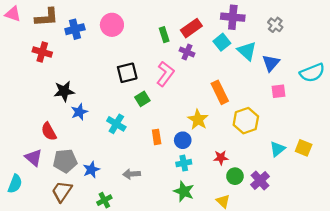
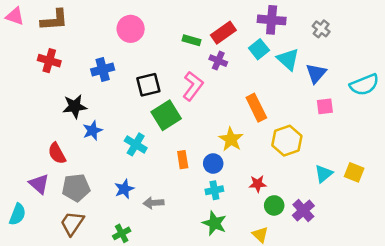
blue cross: (75, 29) -> (103, 69), moved
green rectangle: (164, 35) -> (192, 40), turned -56
green square: (142, 99) -> (166, 115), size x1.6
blue star: (91, 170) -> (124, 189), moved

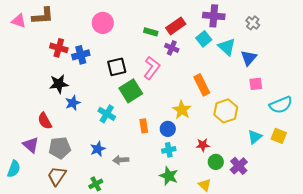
pink triangle: (15, 16) -> (19, 21), moved
red cross: (49, 61) -> (59, 48), moved
cyan semicircle: (364, 85) -> (281, 105), moved

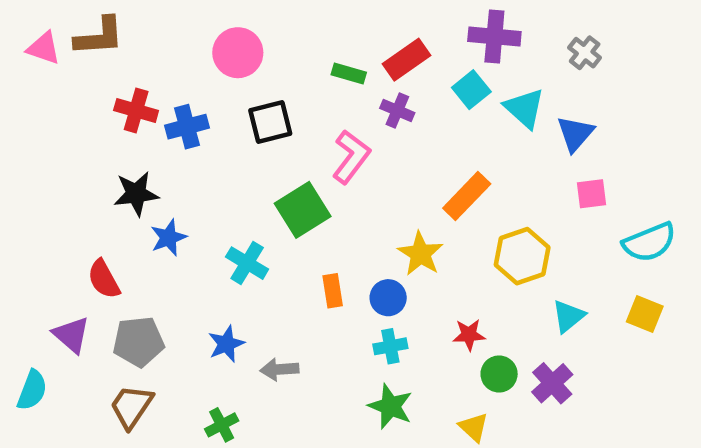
black square: (117, 67) -> (270, 122), moved
orange rectangle: (202, 85) -> (467, 196), turned 70
cyan triangle: (255, 137) -> (568, 316), moved

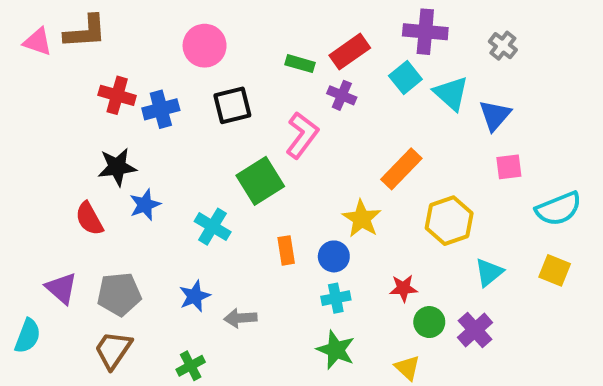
red semicircle: (104, 279) -> (89, 219), moved

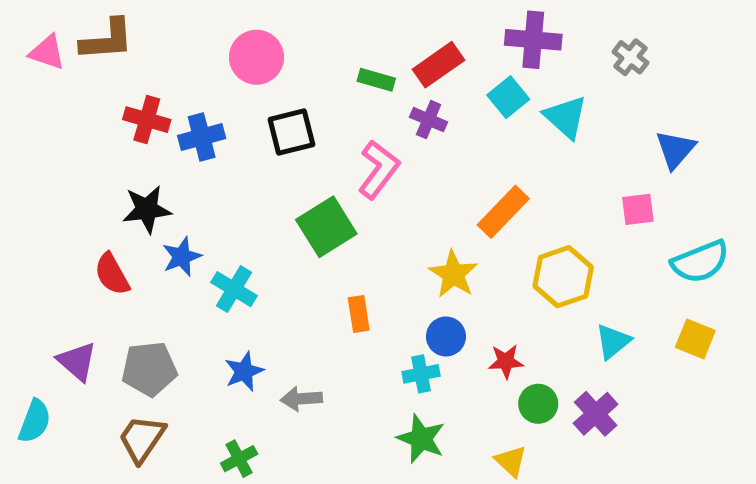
blue triangle: (495, 115) -> (675, 149), moved
cyan cross: (213, 227) -> (234, 289), moved
blue circle: (334, 256) -> (446, 336), moved

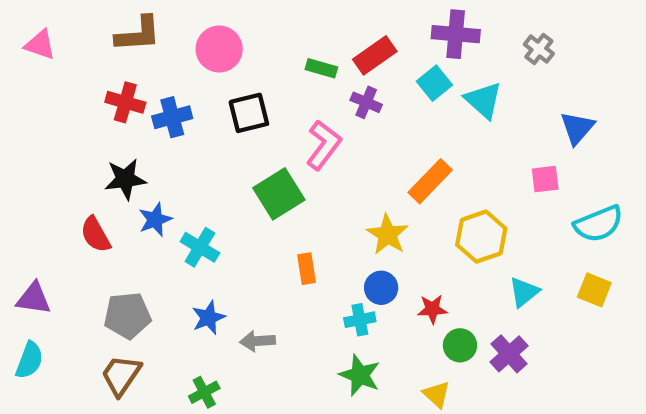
brown L-shape: (107, 40) -> (138, 34), moved
purple triangle: (77, 361) -> (34, 298), moved, turned -33

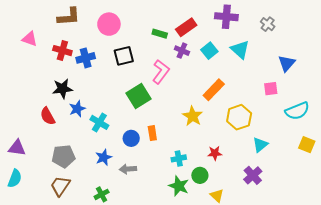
pink triangle: (40, 45) -> (30, 39), moved
cyan square: (434, 83) -> (209, 51), moved
blue circle: (381, 288) -> (131, 138), moved
yellow square: (594, 290) -> (307, 145), moved
green circle: (460, 345) -> (200, 175), moved

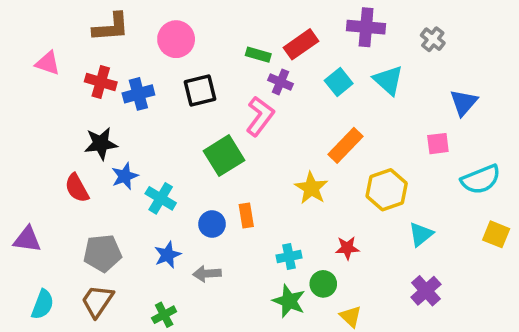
purple cross: (182, 51) -> (280, 82), moved
purple cross: (253, 175) -> (426, 291), moved
cyan semicircle: (15, 179) -> (43, 304), moved

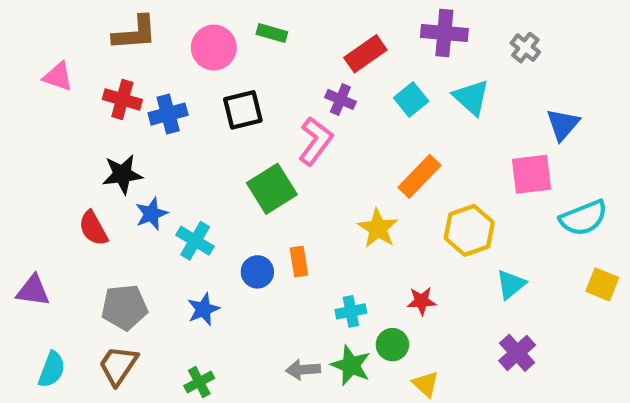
green rectangle: (258, 55) -> (272, 33), moved
pink square: (438, 144) -> (532, 174), size x1.5
gray arrow: (207, 274) -> (303, 370), moved

